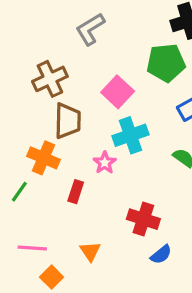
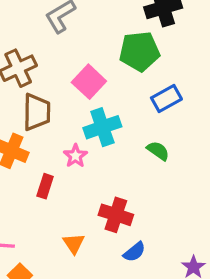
orange triangle: (90, 251) -> (74, 243), moved

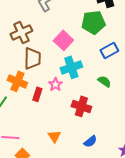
red rectangle: (45, 186) -> (37, 94), moved
red cross: (116, 215) -> (81, 106), moved

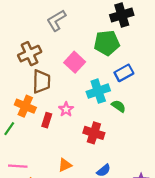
cyan cross: (71, 67) -> (98, 91), moved
orange triangle: (54, 136) -> (65, 165), turned 40

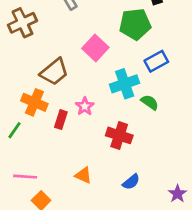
brown cross: (30, 54) -> (22, 23), moved
brown trapezoid: (41, 81) -> (54, 72), turned 50
orange triangle: (65, 165) -> (83, 175), turned 48

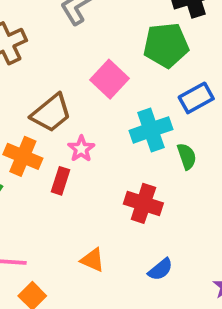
green semicircle: (150, 102) -> (187, 156), turned 36
pink star: (85, 106) -> (81, 149), moved

